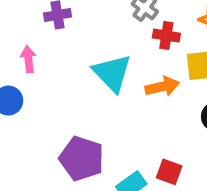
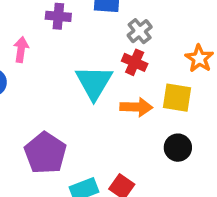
red cross: (166, 36) -> (135, 62), moved

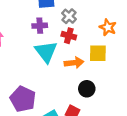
purple cross: (58, 16) -> (40, 26), moved
black circle: (178, 148) -> (87, 89), moved

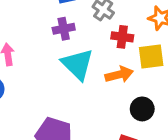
red cross: (69, 36) -> (122, 37), moved

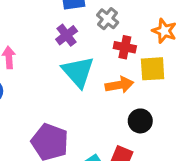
purple cross: (64, 29) -> (67, 35), turned -30

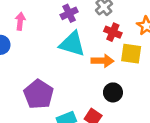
cyan triangle: (78, 72) -> (72, 44), turned -44

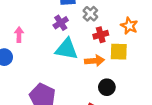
red cross: (113, 32) -> (101, 35), turned -32

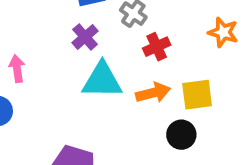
orange star: (129, 26) -> (223, 32), moved
yellow square: (119, 52) -> (197, 95), moved

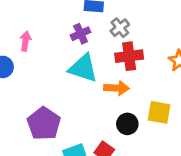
red cross: (157, 47) -> (129, 56), size x1.4
yellow square: (197, 95) -> (159, 112), moved

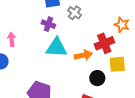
purple cross: (81, 34) -> (48, 24), turned -32
red cross: (129, 56) -> (104, 43), moved

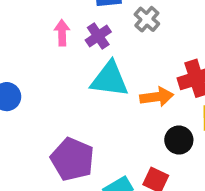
purple cross: (48, 24) -> (98, 36), turned 32
pink arrow: (12, 39) -> (62, 33), moved

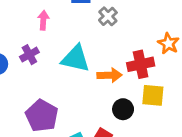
purple cross: (98, 36) -> (29, 55), moved

